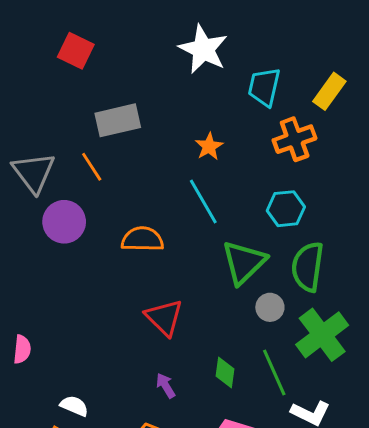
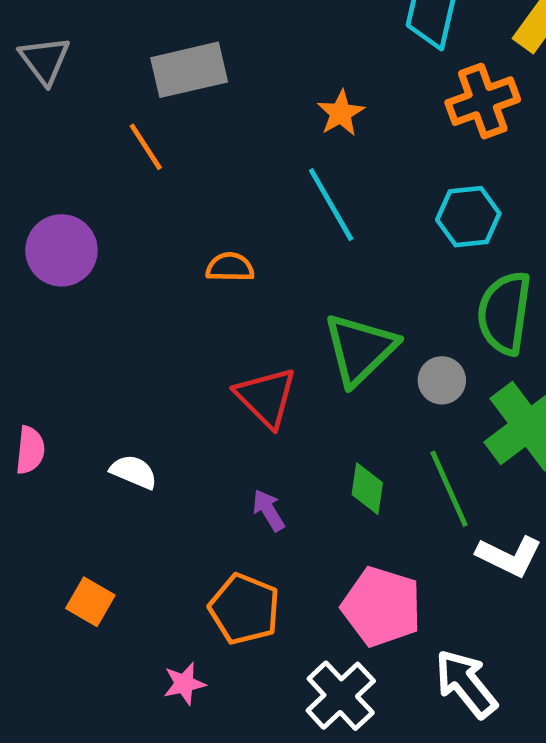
gray triangle: (34, 172) -> (45, 60), moved, size x0.7
purple circle: (64, 222) -> (61, 250), moved
orange semicircle: (142, 239) -> (230, 267), size x0.7
green triangle: (244, 262) -> (360, 349), moved
white semicircle: (74, 406) -> (134, 472), moved

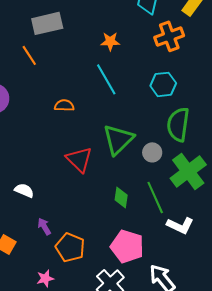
orange star: (341, 113) -> (110, 41), turned 30
purple arrow: (268, 510) -> (44, 226), moved

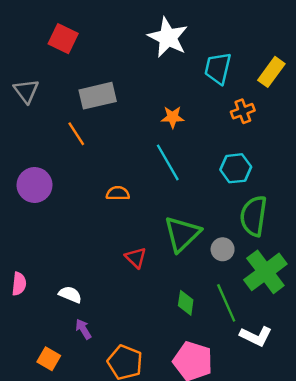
orange cross: (169, 36) -> (243, 111), size x0.7
red triangle: (79, 159) -> (136, 258), size x0.7
purple arrow: (44, 226) -> (83, 329), moved

